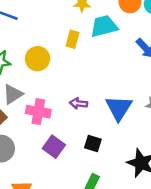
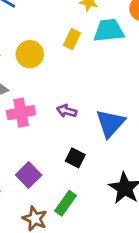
pink cross: (38, 112) -> (21, 113), turned -30
purple square: (54, 147) -> (29, 175), moved

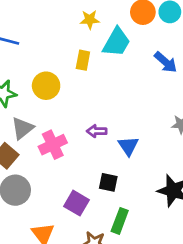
cyan trapezoid: (109, 31) -> (116, 42), turned 140
blue triangle: (110, 123) -> (128, 146), moved, size x0.7
black square: (75, 158) -> (108, 182), moved

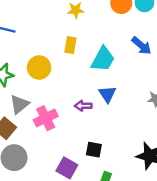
cyan trapezoid: (116, 42) -> (103, 59), moved
blue triangle: (128, 146) -> (107, 94), moved

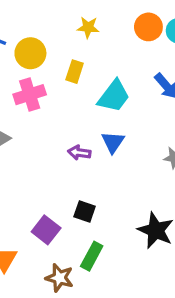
yellow circle: (39, 67) -> (30, 53), moved
pink cross: (46, 118) -> (30, 95), moved

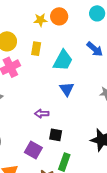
orange circle: (148, 27) -> (59, 16), moved
purple arrow: (79, 153) -> (42, 114), moved

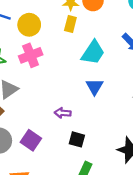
yellow rectangle: (36, 49) -> (70, 24), moved
purple square: (33, 150) -> (31, 140), moved

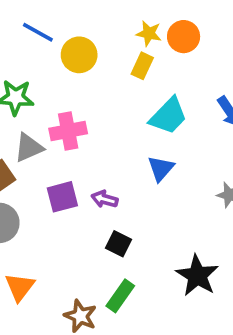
pink cross: (31, 55) -> (68, 131), moved
purple square: (31, 140) -> (62, 197), moved, turned 30

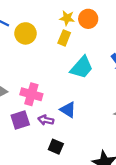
pink cross: (68, 131) -> (31, 94), moved, turned 30
blue triangle: (161, 168) -> (68, 110), moved, turned -36

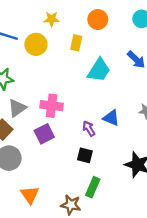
yellow star: (67, 18) -> (52, 19), moved
blue triangle: (68, 110) -> (111, 118), moved
purple arrow: (46, 120) -> (89, 129), moved, turned 56

